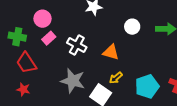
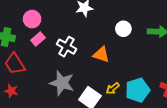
yellow arrow: (116, 78) -> (113, 88), moved

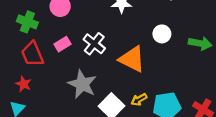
pink rectangle: (38, 39) -> (62, 44), moved
orange triangle: (101, 55) -> (132, 59), size x1.4

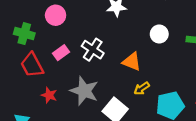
orange triangle: (132, 59) -> (132, 62), size x0.7
red star: (23, 84) -> (49, 95), moved
yellow arrow: (139, 99) -> (142, 88), moved

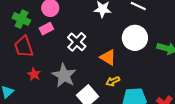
white circle: (159, 34) -> (135, 38), size x1.6
pink rectangle: (61, 53) -> (46, 29), moved

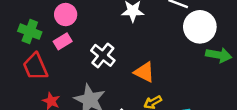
white circle: (135, 38) -> (200, 27), moved

